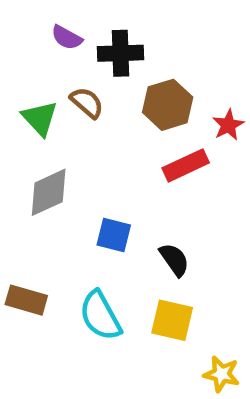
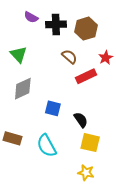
brown semicircle: (87, 103) -> (69, 57), moved
brown hexagon: (168, 105) -> (86, 29), moved
yellow square: (172, 320) -> (90, 143), moved
yellow star: (221, 374) -> (86, 173), moved

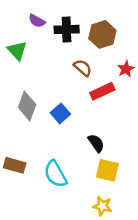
green triangle: (19, 55) -> (17, 50), moved
gray diamond: (23, 89) -> (27, 106), turned -45
blue square: (53, 108) -> (60, 113), moved, turned 35

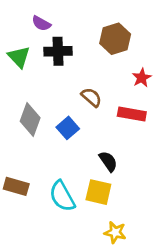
black cross: (67, 29) -> (58, 51), moved
brown semicircle: (83, 68) -> (91, 97), moved
red rectangle: (102, 91) -> (132, 114), moved, turned 35
yellow square: (107, 170) -> (98, 192), moved

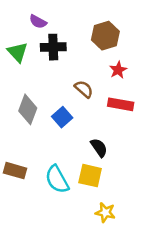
red star: (142, 78) -> (118, 70), moved

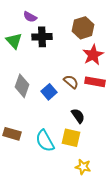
red star: (118, 70) -> (93, 55), size x1.5
brown semicircle: (84, 89) -> (71, 82), moved

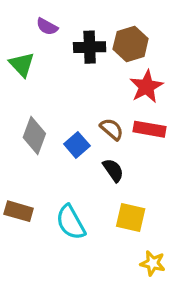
black cross: (42, 37) -> (90, 47), moved
black semicircle: (78, 116) -> (113, 170), moved
yellow square: (71, 138) -> (131, 218), moved
yellow star: (83, 167) -> (153, 263), moved

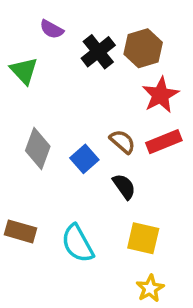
black cross: (90, 47) -> (98, 52), turned -36
red rectangle: (150, 129) -> (164, 142), turned -32
yellow star: (153, 263) -> (150, 288), moved, turned 30

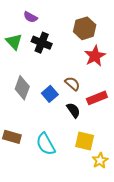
black cross: (98, 52) -> (42, 43), moved, turned -30
red rectangle: (164, 142) -> (97, 98), moved
yellow star: (150, 288) -> (100, 160), moved

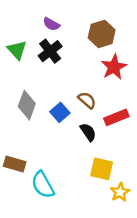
purple semicircle: (30, 17) -> (51, 24), moved
black cross: (42, 43) -> (50, 51), turned 30
cyan semicircle: (46, 144) -> (43, 185), moved

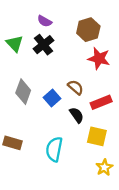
red star: (114, 67) -> (99, 59), turned -30
yellow square: (102, 169) -> (97, 136), moved
cyan semicircle: (43, 185) -> (54, 149), moved, turned 40

